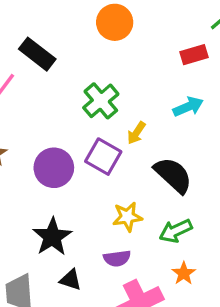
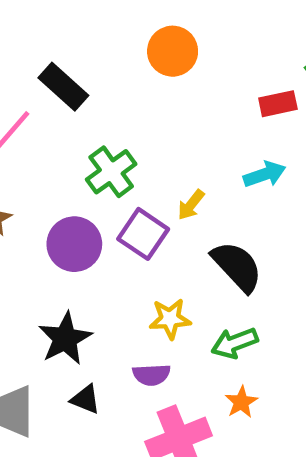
green cross: (101, 101) -> (111, 172), moved

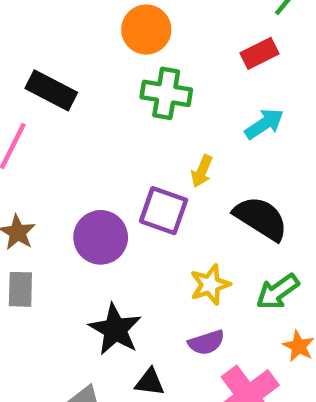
green cross: (111, 172) -> (166, 93), moved, turned -30

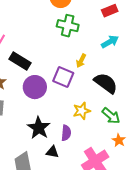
black rectangle: (51, 90) -> (20, 61), moved
green arrow: (278, 292) -> (111, 116), turned -108
purple semicircle: (206, 342) -> (66, 133), moved, turned -70

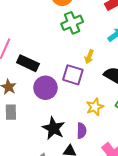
green cross: (68, 26) -> (72, 23), turned -30

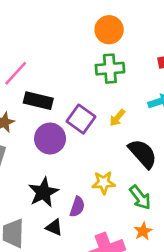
black rectangle: (28, 63) -> (38, 101), turned -30
purple square: (73, 75) -> (81, 119), moved

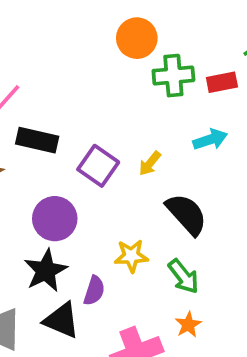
green cross: (110, 69) -> (173, 76), moved
purple circle: (50, 139) -> (55, 219), moved
black triangle: (54, 227) -> (62, 320), size x1.5

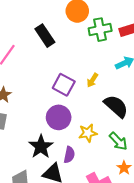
black rectangle: (37, 140) -> (45, 36), moved, turned 50
purple circle: (55, 219) -> (59, 117), moved

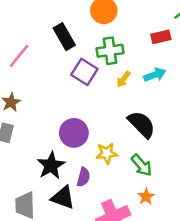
green cross: (100, 30) -> (110, 51), moved
yellow arrow: (92, 80) -> (123, 79), moved
purple square: (64, 85) -> (84, 72), moved

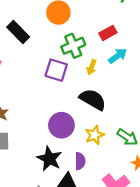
black rectangle: (64, 37) -> (18, 32), moved
red rectangle: (161, 37) -> (108, 33), moved
black semicircle: (142, 124) -> (93, 99), moved

